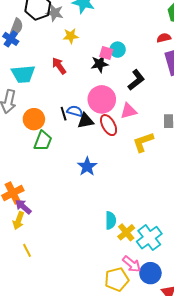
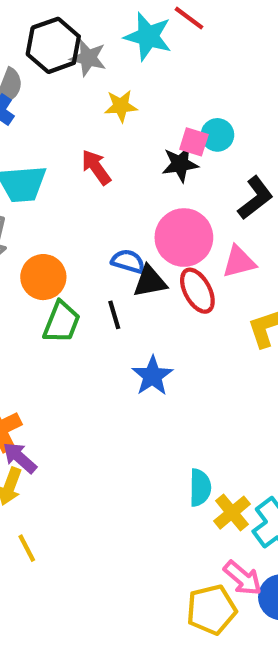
black line: (64, 114) -> (114, 315), moved

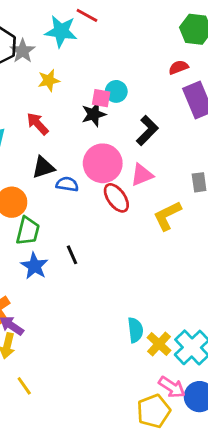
gray star: (88, 58) -> (23, 51), turned 30
black triangle: (150, 281) -> (43, 167), moved
black line: (114, 315) -> (72, 255), moved
blue star: (152, 376) -> (34, 266), moved

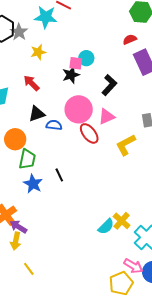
cyan semicircle: (135, 330) -> (106, 227), turned 54
yellow cross: (159, 344) -> (122, 221), moved

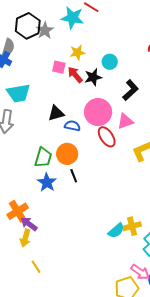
yellow star: (38, 52) -> (77, 53), moved
pink square: (76, 63) -> (59, 67), moved
red arrow: (31, 83) -> (75, 75), moved
orange circle: (15, 139) -> (67, 154), moved
yellow cross: (122, 221) -> (132, 226), turned 30

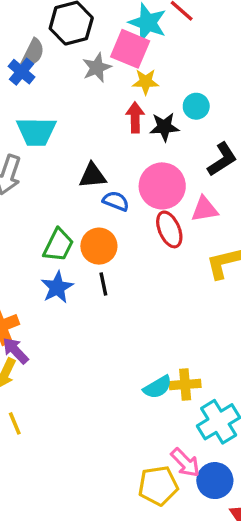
gray star: (45, 30) -> (97, 68), moved
pink square: (59, 67) -> (130, 49), moved, size x1.6
red arrow: (75, 75) -> (135, 117), turned 30

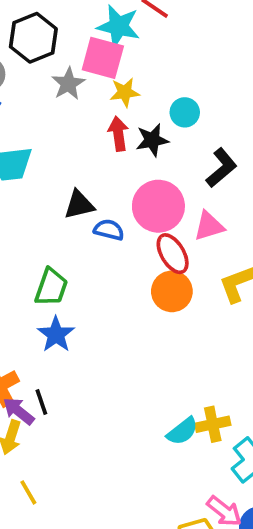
orange circle: (99, 246) -> (172, 291), moved
black line: (103, 284) -> (41, 402), moved

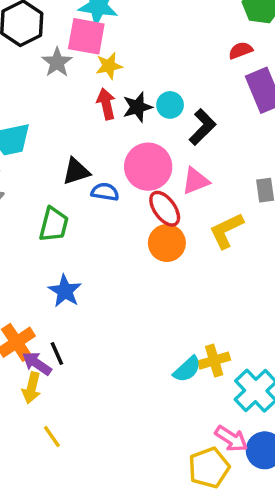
cyan circle: (185, 112) -> (170, 105), moved
green trapezoid: (51, 287) -> (54, 224), moved

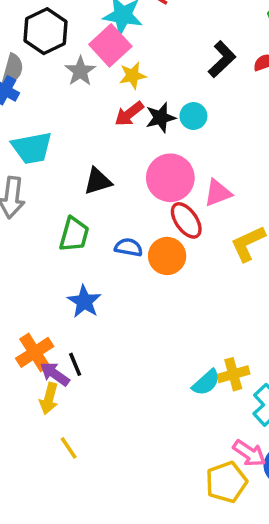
pink square: (86, 36) -> (110, 45), turned 36
red arrow: (106, 104) -> (129, 114), turned -116
black L-shape: (202, 127) -> (222, 59), moved
blue semicircle: (105, 192) -> (129, 247), moved
orange circle: (167, 243) -> (167, 256), moved

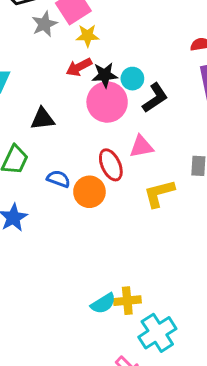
black L-shape: (222, 59) -> (155, 98), moved
pink circle: (170, 178) -> (107, 102), moved

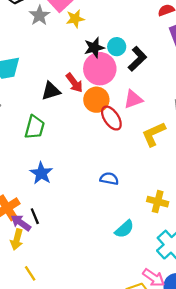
red arrow: (79, 67) -> (74, 83), moved, turned -90
blue semicircle: (58, 179) -> (109, 179), moved
orange circle: (89, 192) -> (96, 100), moved
yellow cross: (127, 301) -> (158, 202), moved, turned 30

